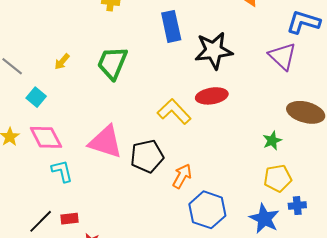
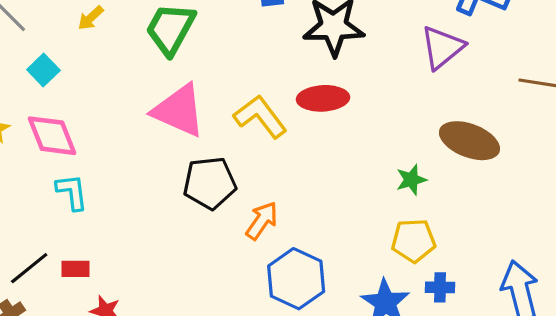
purple triangle: (282, 56) -> (442, 47), turned 32
pink triangle: (106, 142) -> (179, 110), moved

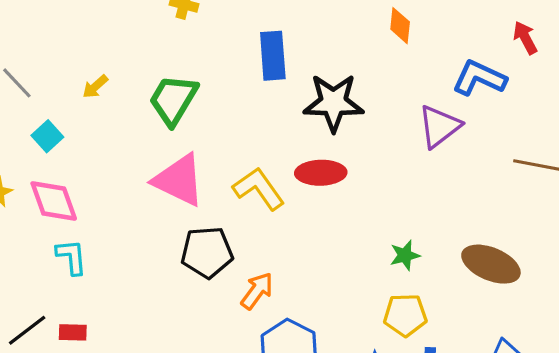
brown ellipse: (469, 141) -> (491, 264), moved

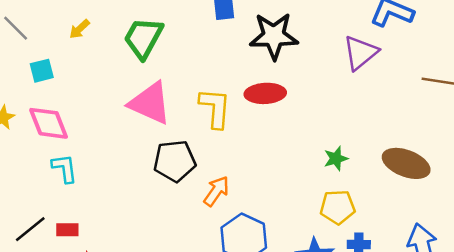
cyan square: (47, 136) -> (42, 71), turned 30
yellow L-shape: (259, 189) -> (215, 108), turned 42

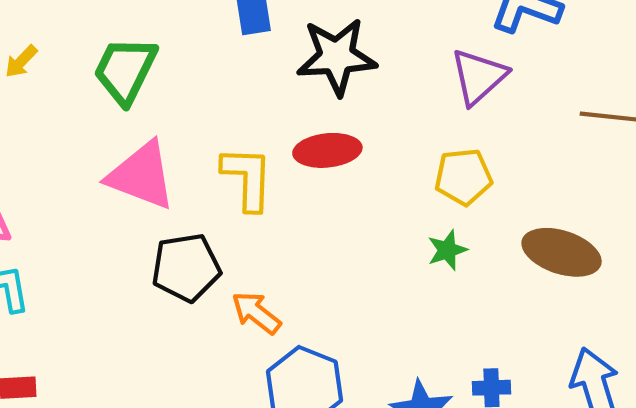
orange arrow: (216, 191) -> (256, 313), turned -84
yellow pentagon: (338, 207) -> (463, 177), moved

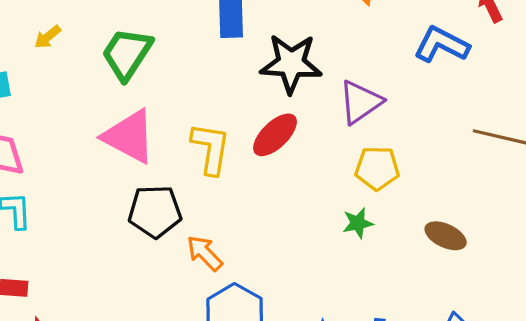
purple triangle: (479, 77) -> (360, 102), moved
red ellipse: (327, 150) -> (275, 135), turned -45
brown ellipse: (562, 252) -> (446, 236), size x0.7

